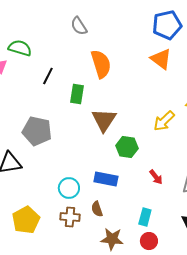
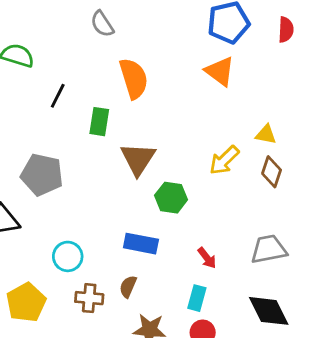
red arrow: (156, 177) -> (207, 258), moved
cyan circle: (69, 188) -> (68, 256), moved
brown semicircle: (97, 209) -> (128, 287), turned 42

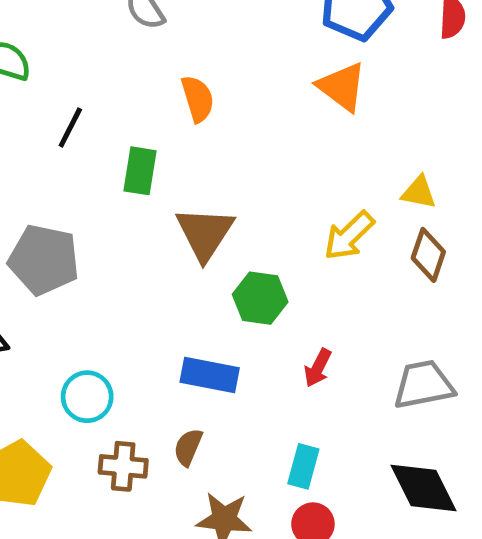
orange semicircle: (134, 78) -> (198, 99), size x0.7
red arrow: (207, 258) -> (318, 368), moved, turned 65

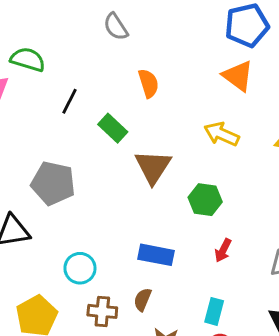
green rectangle: (140, 171) -> (113, 128), turned -56
yellow arrow: (349, 236) -> (222, 134), moved, turned 68
green hexagon: (260, 298) -> (205, 200), moved

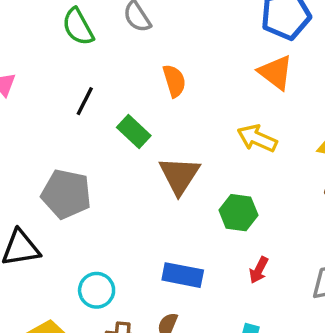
green semicircle: (28, 59) -> (78, 27), moved, turned -136

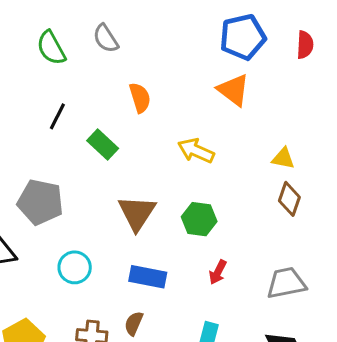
yellow arrow: (257, 138) -> (196, 151), moved
brown triangle: (179, 175) -> (137, 213), moved
cyan circle: (97, 290) -> (75, 267), moved

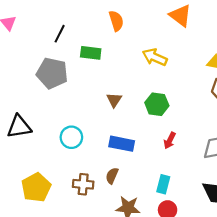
green rectangle: (103, 144) -> (91, 53), turned -36
gray pentagon: (40, 202) -> (52, 73), moved
brown triangle: (137, 213) -> (114, 100), size x0.6

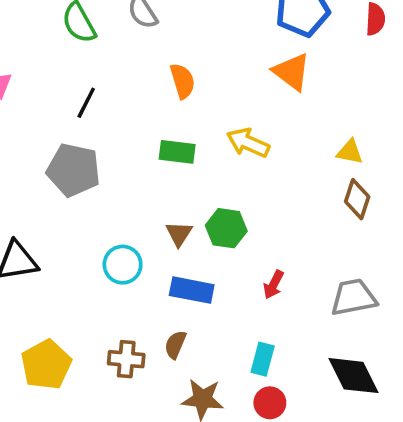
green rectangle: (91, 53) -> (177, 152), moved
brown triangle: (114, 100) -> (179, 234), moved
green hexagon: (157, 104) -> (226, 228), moved
cyan circle: (71, 137) -> (123, 265), moved

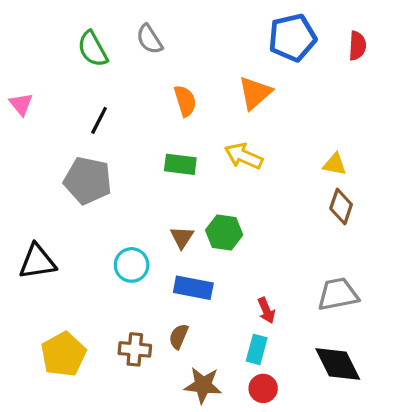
orange triangle: (292, 72) -> (255, 93), moved, turned 42
red arrow: (273, 285) -> (266, 310), moved, turned -50

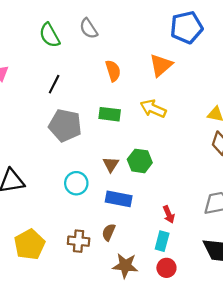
gray pentagon: (88, 181) -> (65, 125), moved

